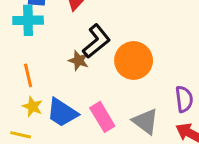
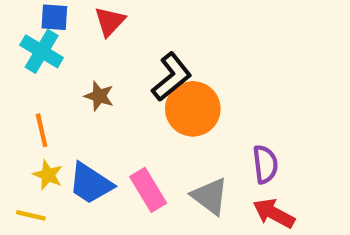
cyan cross: (28, 20) -> (42, 51), turned 32
black L-shape: (96, 41) -> (172, 77), moved
brown star: (79, 60) -> (99, 96), moved

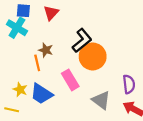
orange line: (42, 130) -> (37, 63), moved
pink rectangle: (148, 190) -> (70, 80), moved

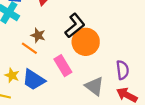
orange line: (37, 63) -> (29, 48), turned -42

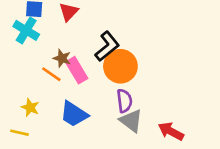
pink rectangle: (63, 66) -> (77, 70), moved
purple semicircle: (122, 70) -> (124, 101), moved
blue trapezoid: (34, 80) -> (74, 114), moved

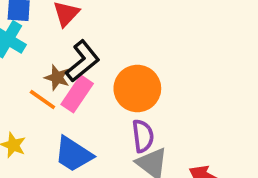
black L-shape: (107, 46) -> (83, 61), moved
pink rectangle: (77, 70) -> (77, 94), turned 65

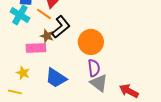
pink rectangle: (77, 94) -> (36, 48), moved, turned 54
orange line: (42, 99) -> (44, 14), moved

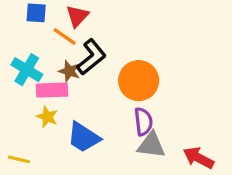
cyan cross: (20, 15) -> (27, 70), moved
yellow star: (23, 73) -> (47, 117), moved
gray triangle: (99, 83) -> (151, 145), turned -30

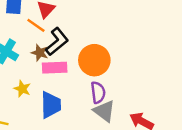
pink rectangle: (52, 90) -> (55, 68), moved
blue trapezoid: (83, 137) -> (51, 105), turned -124
gray triangle: (151, 145) -> (104, 111), turned 30

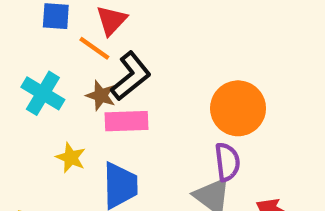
orange circle: (94, 60) -> (238, 108), moved
purple semicircle: (98, 92) -> (227, 162), moved

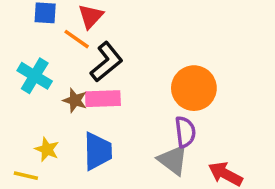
brown star: (101, 95) -> (75, 100), moved
yellow star: (71, 158) -> (47, 149), moved

